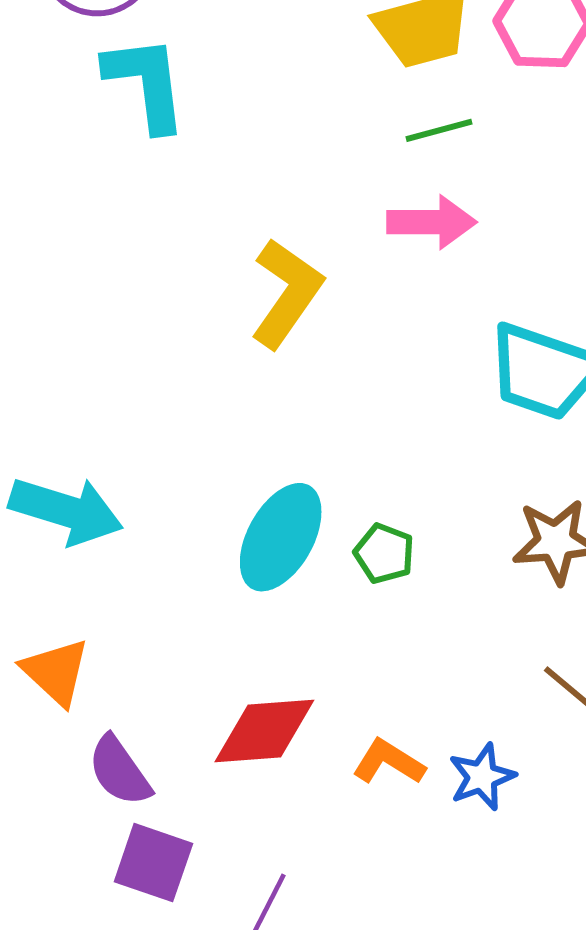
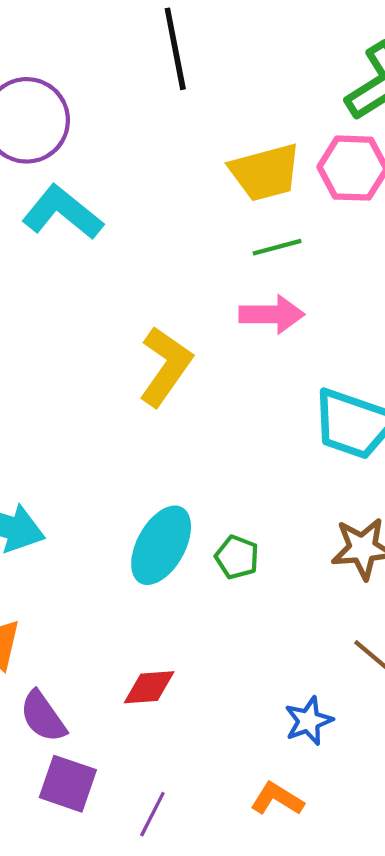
cyan L-shape: (146, 83) -> (62, 212), turned -44
red diamond: (264, 731) -> (149, 687), size x0.7
orange L-shape: (389, 762) -> (277, 799), moved

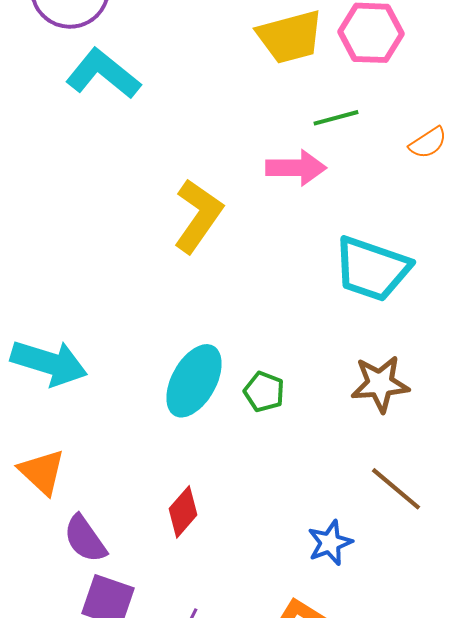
green line: (277, 247) -> (336, 118), moved
red diamond: (149, 687) -> (183, 512), turned -45

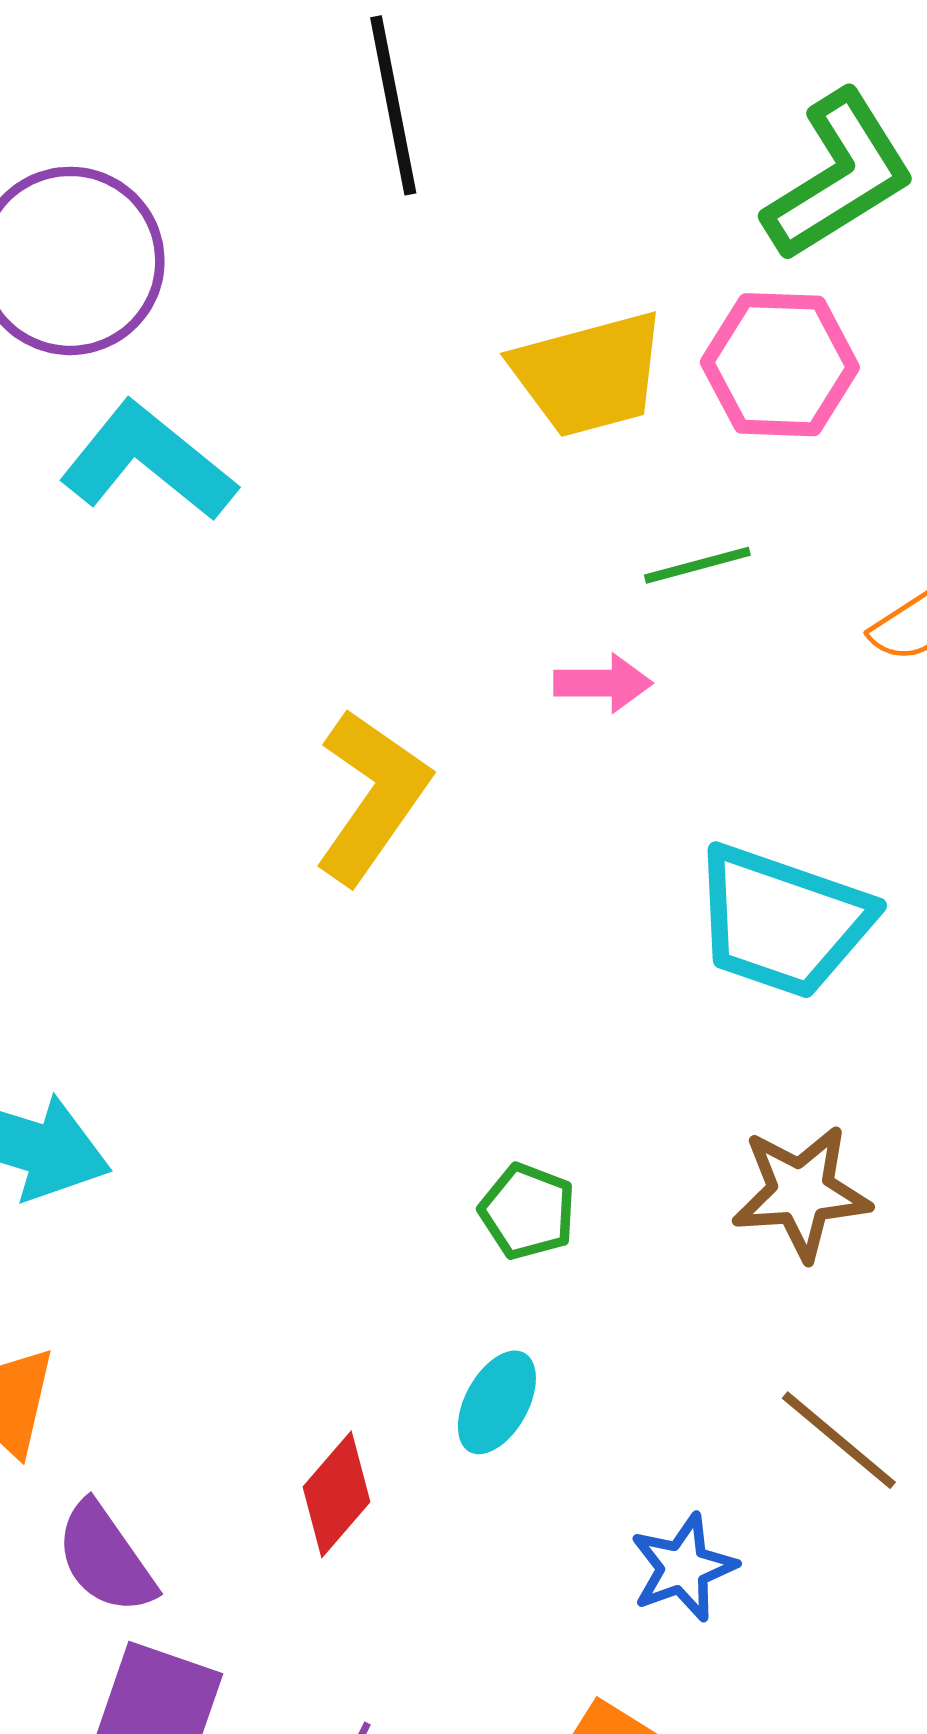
pink arrow: (296, 168) -> (603, 683), size x0.7
cyan ellipse: (194, 381) -> (497, 1402), moved, size x0.6

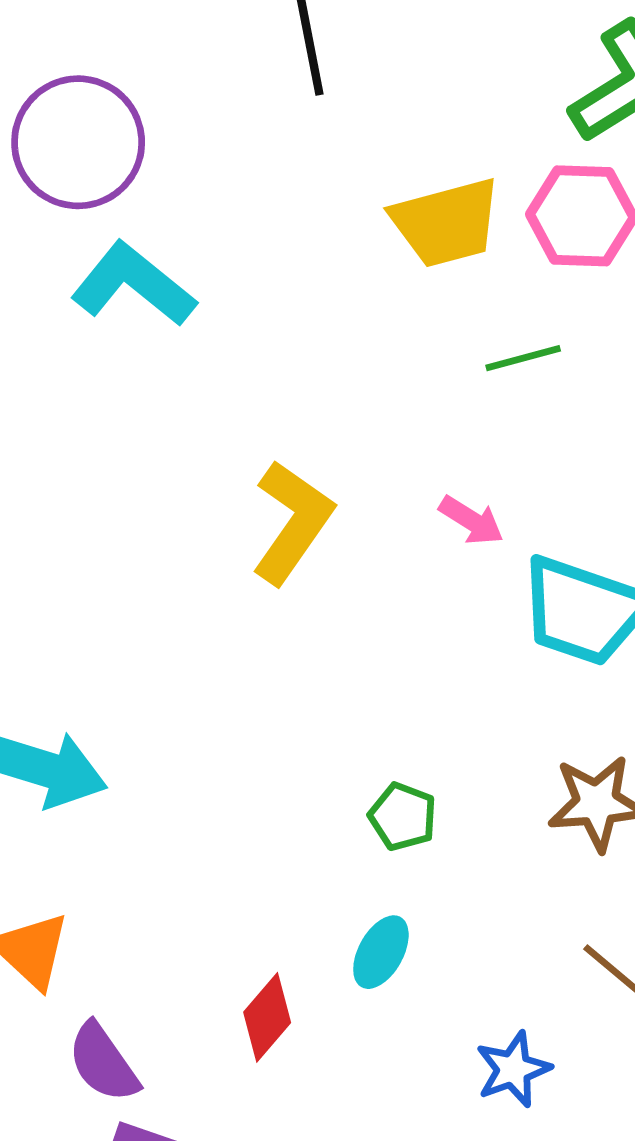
pink arrow: (603, 683) -> (471, 520), moved, turned 32

